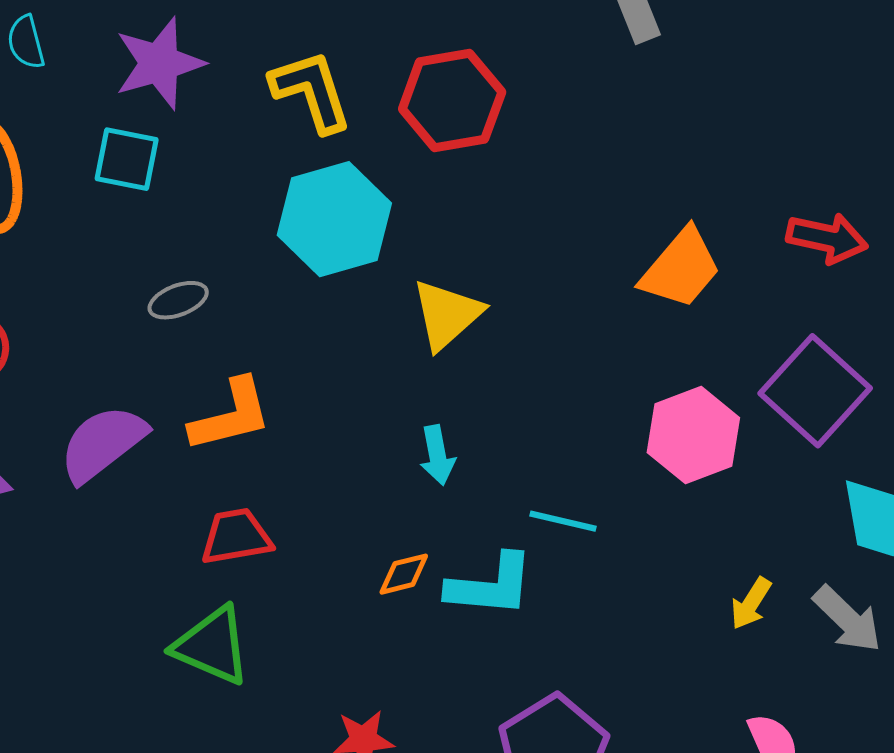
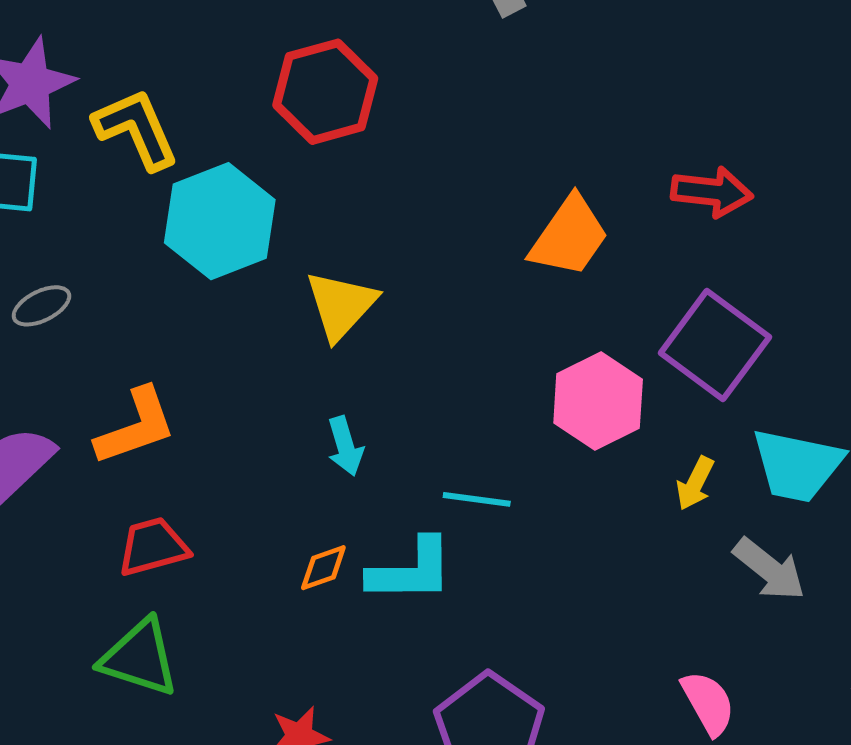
yellow L-shape: (311, 91) -> (136, 129), moved
gray ellipse: (178, 300) -> (41, 306), moved
yellow arrow: (751, 603) -> (695, 483), moved

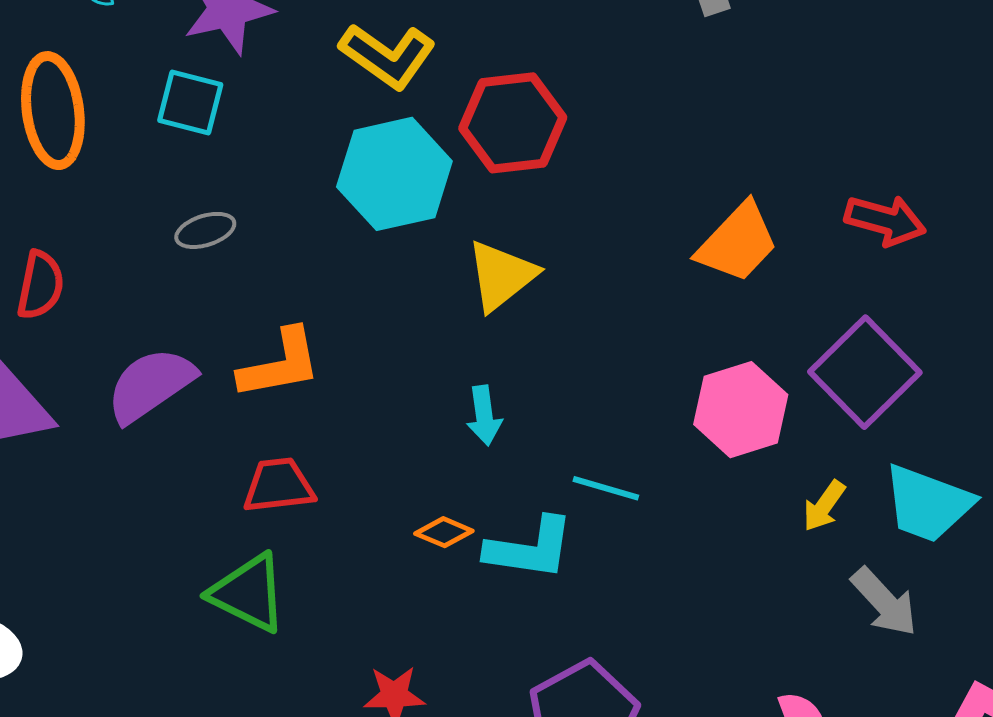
red hexagon: (325, 92) -> (513, 123), moved
yellow L-shape: (136, 129) -> (388, 56), moved, turned 140
orange diamond: (323, 568) -> (444, 532), turned 34

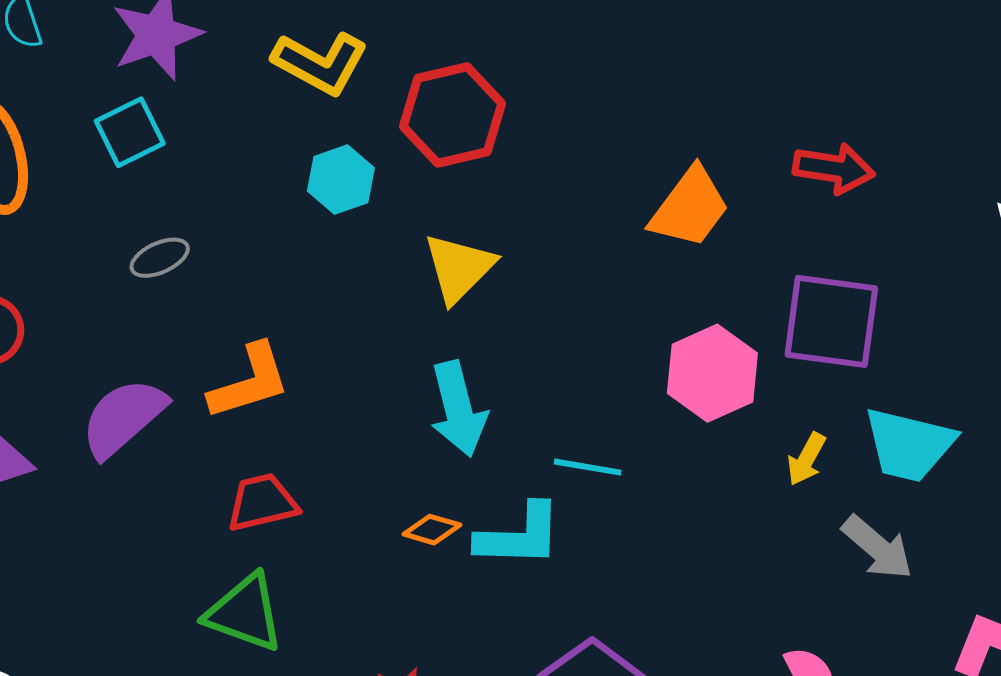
cyan square: (190, 102) -> (130, 132), turned -34
cyan hexagon: (394, 174) -> (341, 180), size x0.6
purple square: (865, 372) -> (831, 321), turned -31
cyan arrow: (484, 415) -> (458, 409), size x1.6

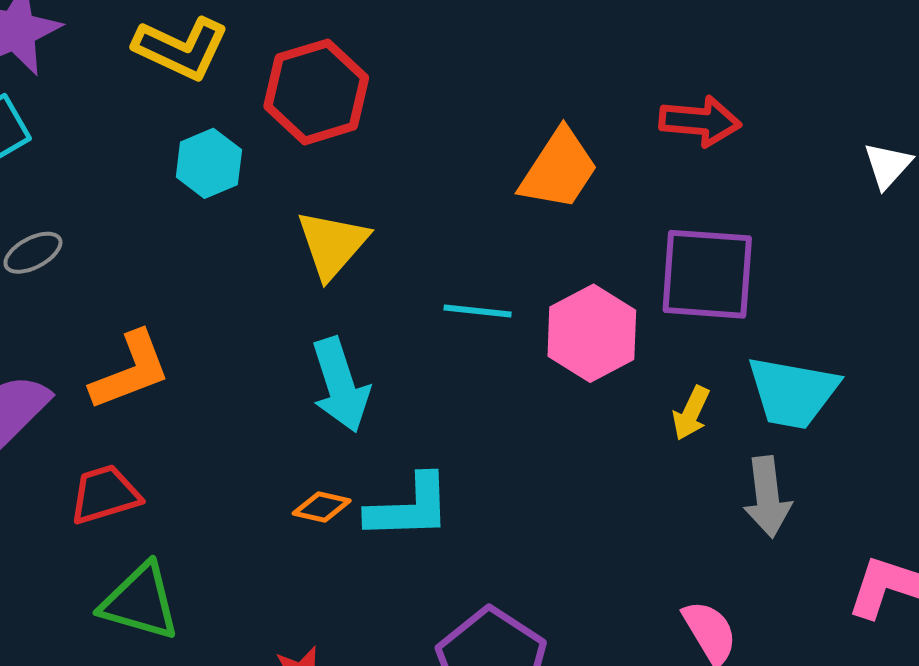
cyan line: (588, 467) -> (478, 311), moved
red trapezoid: (262, 502) -> (105, 494), moved
gray arrow: (877, 547) -> (767, 497), turned 46

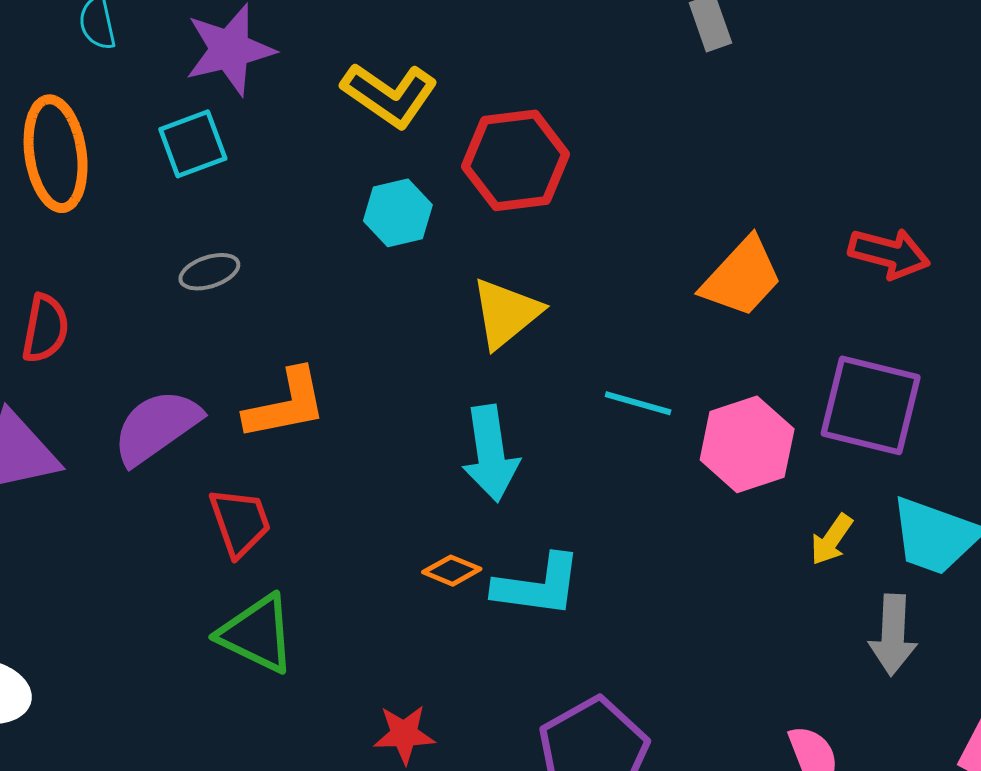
red trapezoid: (105, 494) -> (240, 522), turned 78

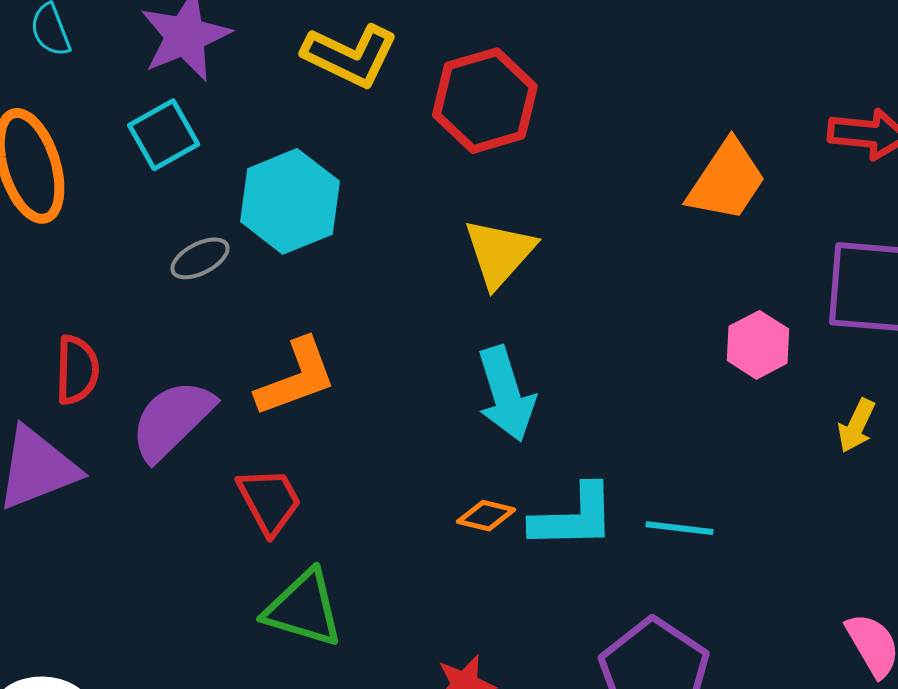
cyan hexagon: (398, 213) -> (290, 201), moved, size x1.5
red semicircle: (45, 328) -> (77, 370), moved
cyan line: (638, 403) -> (680, 528), moved
pink hexagon: (747, 444) -> (758, 345), size x0.7

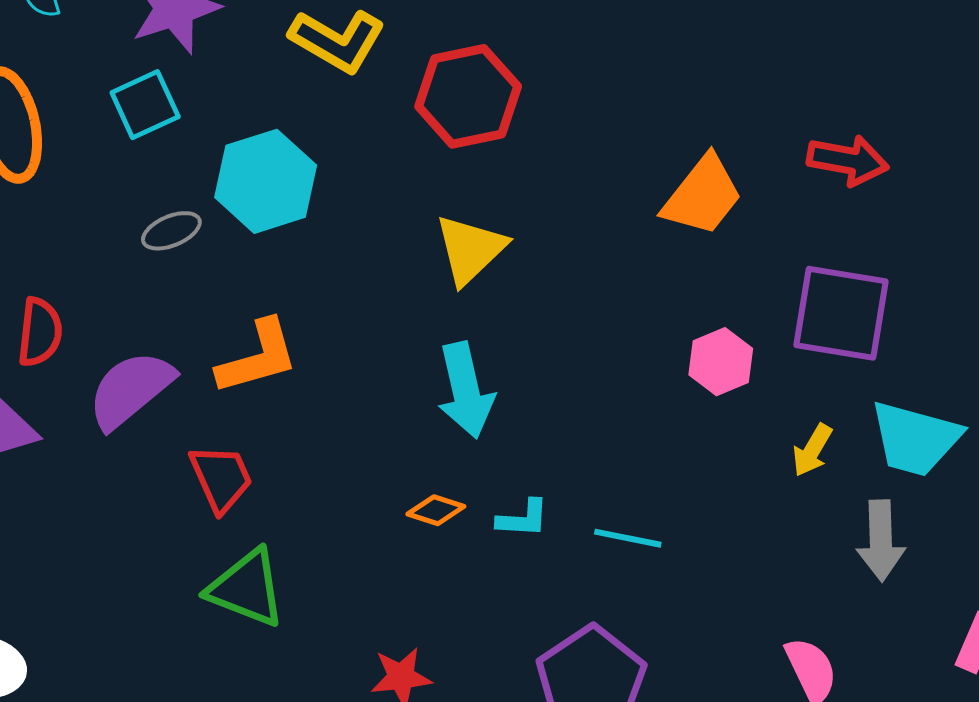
cyan L-shape: (573, 517) -> (523, 519), size x0.6

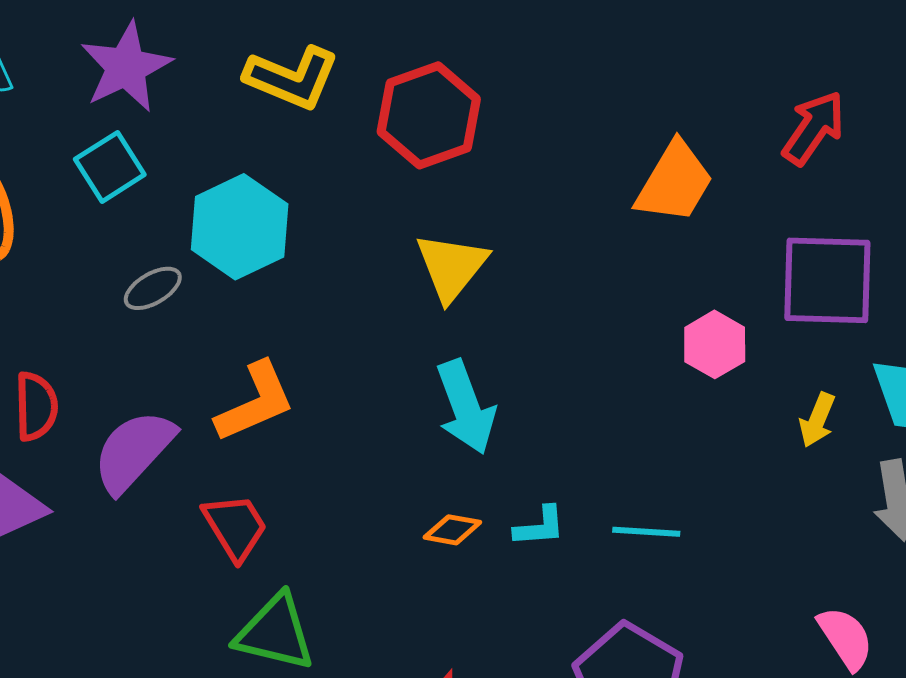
red arrow: (848, 160) -> (814, 128), turned -58

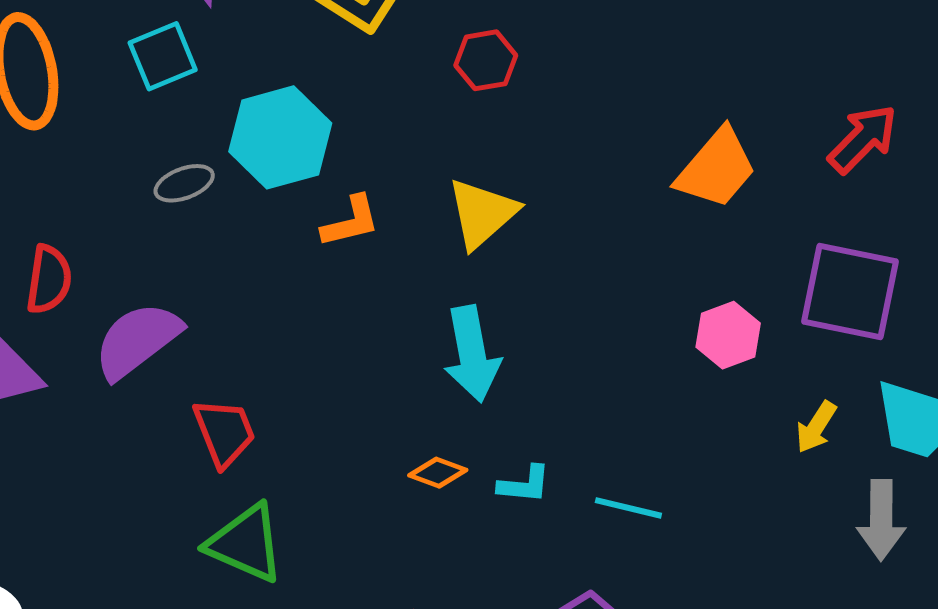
red hexagon: (429, 115) -> (486, 60), size x0.6
orange L-shape: (255, 402) -> (351, 222), moved, size x0.7

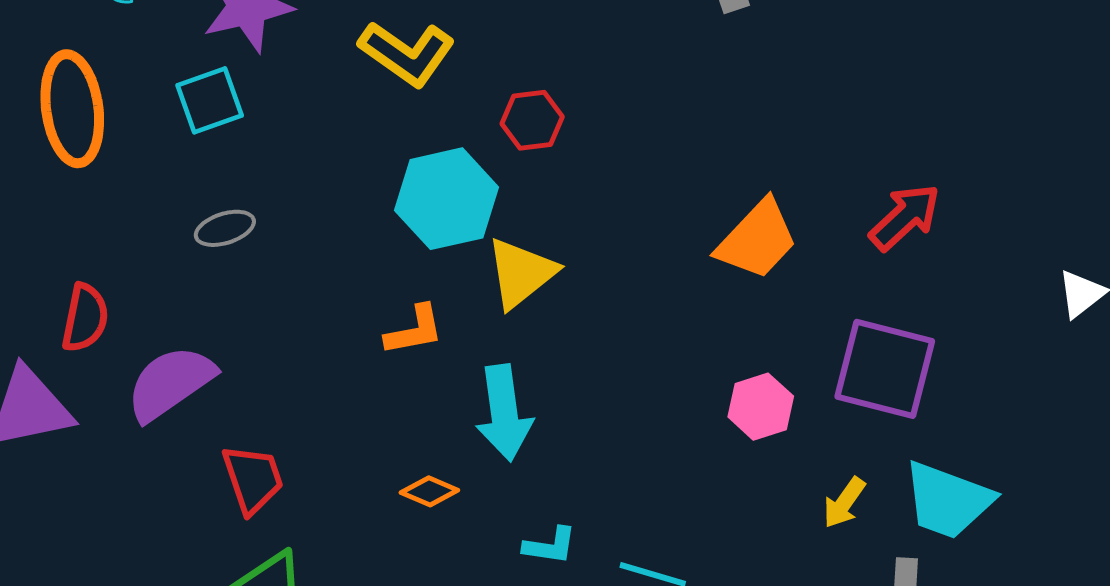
cyan hexagon: (280, 137) -> (447, 199), moved
orange L-shape: (351, 222) -> (414, 330), moved
orange diamond: (438, 473) -> (429, 491), moved

